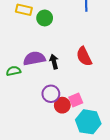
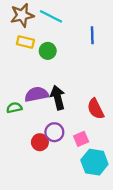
red semicircle: (84, 56) -> (96, 109), moved
black arrow: (54, 62) -> (58, 98), size x1.5
red circle: (62, 105) -> (40, 142), moved

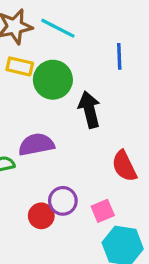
green circle: (48, 51) -> (53, 80), size x1.5
black arrow: (58, 98) -> (89, 110), moved

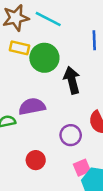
purple circle: (63, 201) -> (71, 135), moved
pink square: (103, 211) -> (82, 168), moved

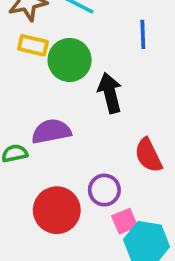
purple circle: (71, 135) -> (104, 190), moved
red circle: (36, 160) -> (57, 210), size x1.6

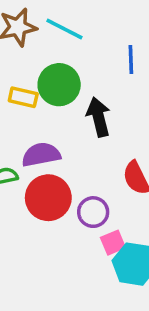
yellow rectangle: (33, 45) -> (23, 97), moved
red circle: (57, 210) -> (48, 198), moved

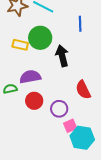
red circle: (48, 198) -> (34, 101), size x0.7

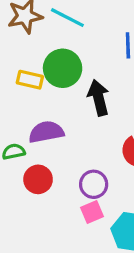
red circle: (34, 101) -> (38, 179), moved
pink square: (70, 126) -> (92, 212), moved

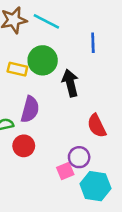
purple semicircle: (46, 132) -> (30, 109), turned 116
purple circle: (94, 184) -> (79, 157), moved

